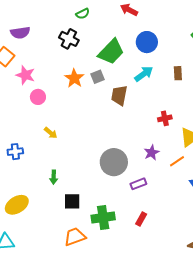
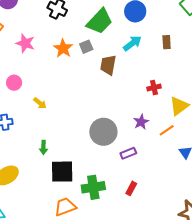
pink star: (25, 75) -> (25, 43), moved
pink circle: (38, 97) -> (14, 83), moved
black square: (72, 201) -> (62, 172), size x1.4

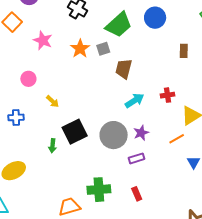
cyan arrow: (132, 43) -> (134, 101), moved
purple star: (141, 122) -> (141, 133), moved
black square: (62, 172) -> (75, 132), moved, turned -30
red rectangle: (131, 188) -> (137, 194), turned -56

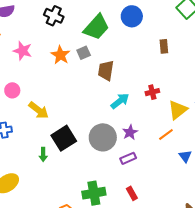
yellow arrow: (53, 101) -> (39, 110), size x1.5

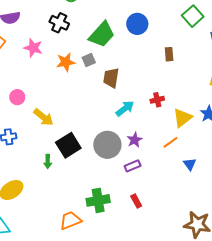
pink star: (23, 51) -> (33, 48), moved
orange star: (60, 55) -> (66, 62), turned 30

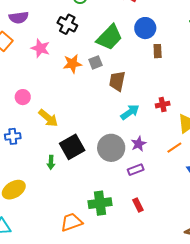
brown rectangle: (169, 54) -> (158, 51), moved

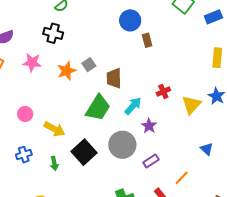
green trapezoid: (109, 37) -> (98, 108), moved
purple star: (139, 144) -> (149, 126), moved
orange line: (174, 148) -> (182, 178), moved
green arrow: (51, 162) -> (54, 163), moved

